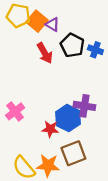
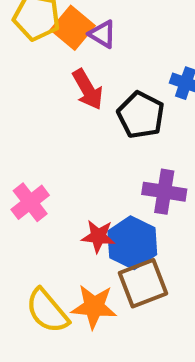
black pentagon: (72, 45) -> (141, 115), moved
blue hexagon: (68, 118) -> (132, 243), moved

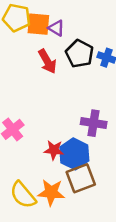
orange square: (73, 28) -> (38, 24), turned -35
black pentagon: (141, 115) -> (79, 54), moved

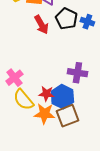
orange star: (51, 192) -> (44, 114), moved
yellow semicircle: (23, 195) -> (23, 100), moved

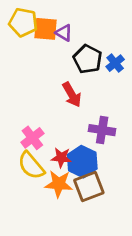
blue cross: (87, 22) -> (115, 63), turned 32
red arrow: (41, 25) -> (72, 95), moved
pink cross: (14, 78) -> (32, 138), moved

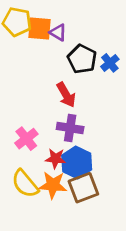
purple cross: (102, 130) -> (70, 128), moved
yellow semicircle: (31, 165) -> (25, 184), moved

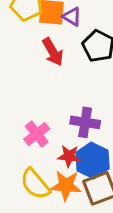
red arrow: (66, 95) -> (53, 52), moved

